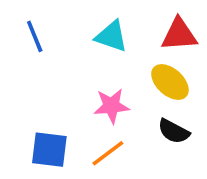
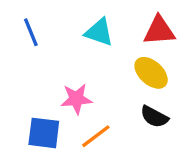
pink star: (111, 106) -> (76, 99), moved

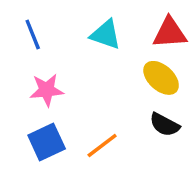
pink star: (76, 99) -> (47, 90), moved
blue square: (44, 133) -> (47, 142), turned -32

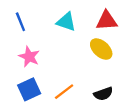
pink star: (47, 90) -> (29, 57), turned 30
black semicircle: (165, 125) -> (103, 94), moved, turned -48

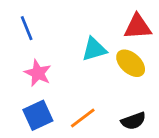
cyan triangle: (66, 22) -> (94, 49), moved, turned -35

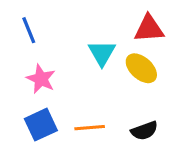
cyan triangle: (94, 49) -> (102, 53), turned -44
orange line: (83, 118) -> (90, 128), turned 32

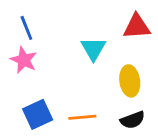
yellow ellipse: (141, 68) -> (130, 81), moved, turned 40
pink star: (41, 79) -> (24, 60), moved

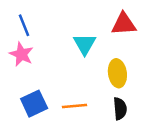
black semicircle: (133, 120) -> (120, 109), turned -75

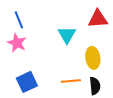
orange line: (74, 106) -> (71, 81), moved

